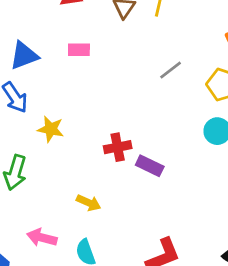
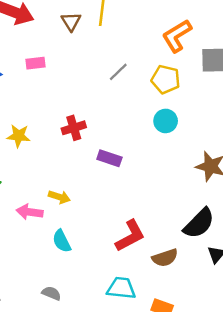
red cross: (118, 147) -> (74, 128), moved
pink arrow: (42, 238) -> (30, 212), moved

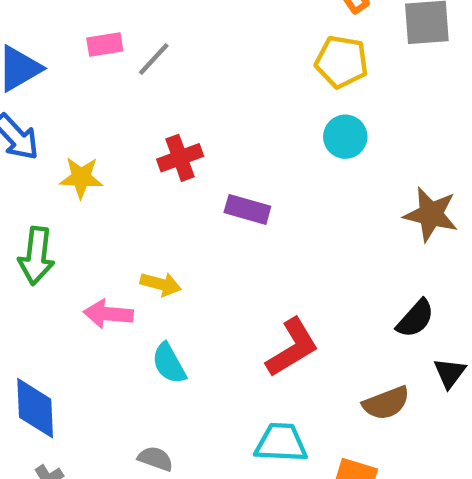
gray line: (118, 72) -> (154, 59), moved
black semicircle: (199, 223) -> (415, 319), size x0.7
brown semicircle: (165, 258) -> (386, 403), moved

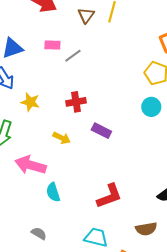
yellow arrow: (161, 284) -> (62, 138), moved
pink arrow: (108, 314) -> (30, 165), size x1.4

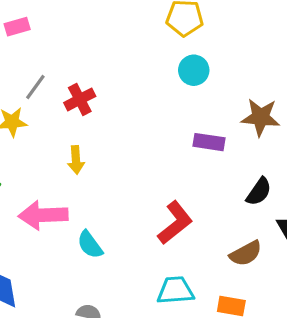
gray line: (73, 56) -> (35, 87), moved
purple rectangle: (101, 131) -> (209, 142), moved
yellow arrow: (62, 138) -> (76, 160), turned 78

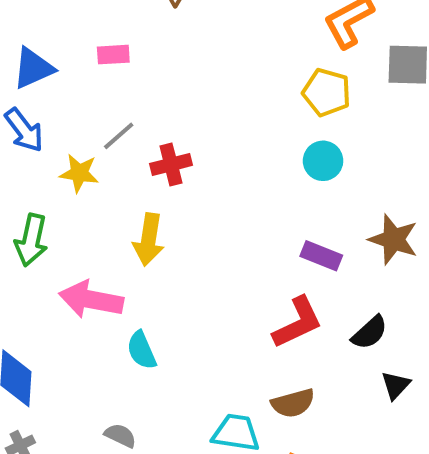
yellow arrow: (76, 160) -> (149, 240), size x1.4
red L-shape: (175, 223) -> (298, 323), moved
brown semicircle: (246, 253) -> (293, 403), moved

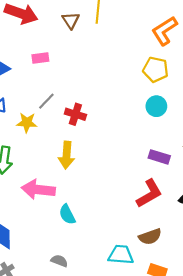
red cross: (171, 164) -> (75, 114), turned 36

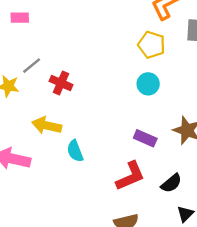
pink rectangle: (40, 58) -> (20, 18), moved
yellow arrow: (67, 155) -> (47, 125), turned 92
cyan semicircle: (67, 214) -> (75, 151), moved

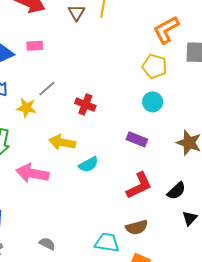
red cross: (61, 83) -> (85, 105), moved
purple rectangle: (145, 138) -> (137, 139), moved
cyan semicircle: (75, 151) -> (89, 164), turned -96

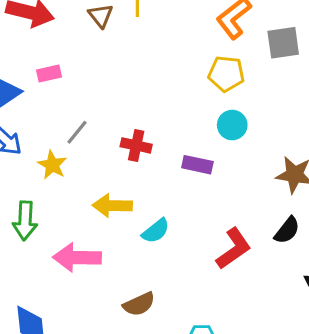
yellow star: (26, 108) -> (52, 165), turned 30
purple rectangle: (137, 139) -> (197, 165), moved
black semicircle: (176, 191) -> (287, 230), moved
brown semicircle: (137, 227) -> (139, 304), moved

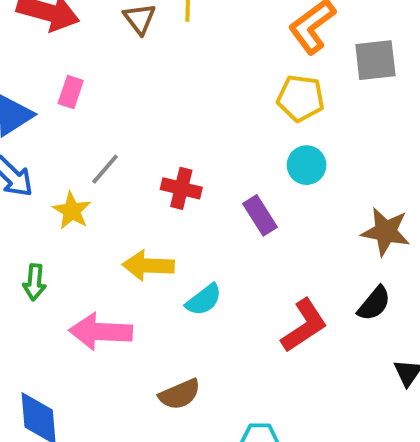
pink rectangle: (49, 74) -> (71, 92), turned -60
purple rectangle: (197, 165) -> (260, 215), turned 44
green arrow: (25, 221) -> (34, 282), size x0.7

